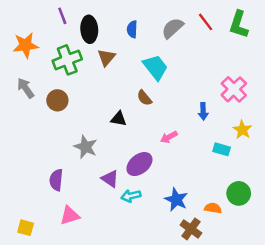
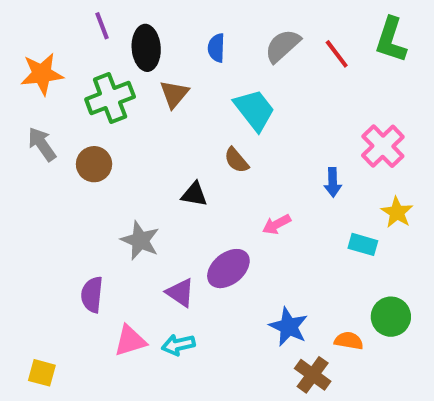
red line: (206, 22) -> (337, 54), moved
cyan arrow: (131, 196) -> (178, 345), moved
pink triangle: (70, 215) -> (130, 341), moved

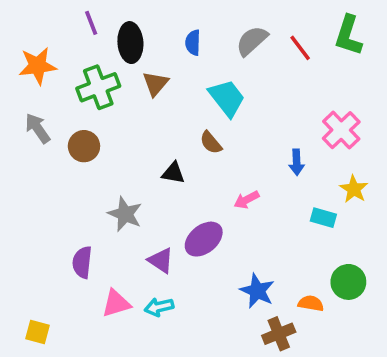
brown cross: (313, 375) -> (279, 334), turned 32

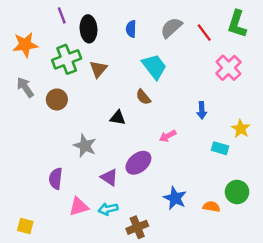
brown triangle: (155, 84) -> (98, 69), moved
pink cross: (341, 130) -> (229, 68), moved
brown cross: (279, 334) -> (137, 227), moved

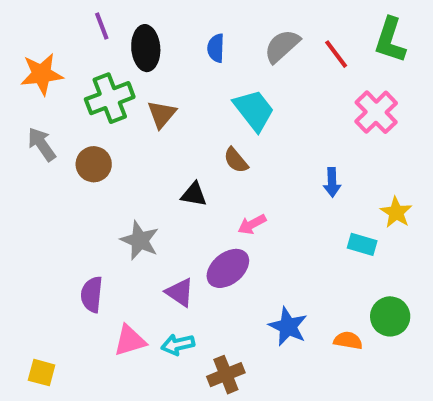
pink arrow: (168, 136) -> (252, 224), moved

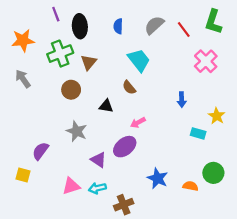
brown circle: (94, 164) -> (71, 90), moved
purple semicircle: (92, 294) -> (40, 151), moved, turned 30
yellow square: (42, 373) -> (23, 175), moved

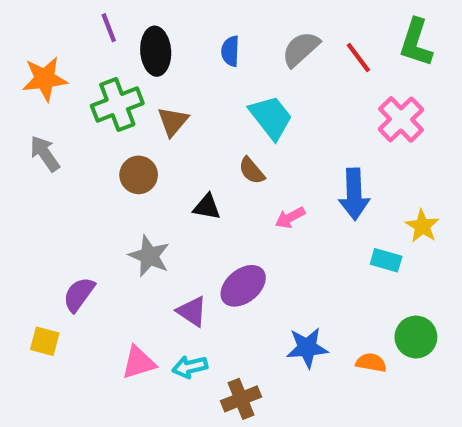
blue arrow: (182, 100) -> (354, 194), size x1.6
pink arrow: (138, 123) -> (290, 218), moved
blue star: (158, 178) -> (307, 348), turned -30

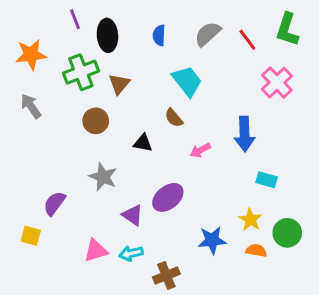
yellow star: (422, 226) -> (250, 220), moved

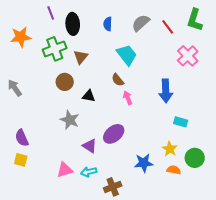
gray arrow: (31, 106) -> (15, 88), moved
black triangle: (143, 143) -> (89, 96), moved
pink arrow: (200, 150) -> (128, 98), moved, turned 96
purple semicircle: (54, 203) -> (22, 138), moved, turned -60

